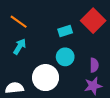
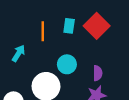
orange line: (19, 22) -> (43, 31), moved, turned 54
cyan rectangle: (65, 31) -> (69, 26), moved, turned -64

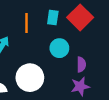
cyan circle: (67, 64) -> (59, 48), moved

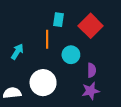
cyan rectangle: (53, 17) -> (59, 20), moved
orange line: (27, 23) -> (47, 39), moved

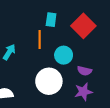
purple semicircle: (92, 70) -> (84, 71), turned 104
white circle: (43, 83) -> (49, 81), moved

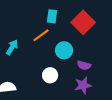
orange line: (40, 39) -> (41, 35), turned 54
white circle: (49, 81) -> (50, 75), size x0.6

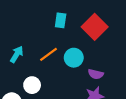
orange line: (41, 35) -> (48, 54), moved
white circle: (50, 75) -> (32, 85), moved

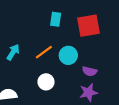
red square: (95, 27) -> (88, 26), turned 35
white circle: (32, 85) -> (46, 82), moved

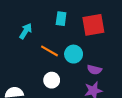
cyan arrow: (13, 52) -> (26, 31), moved
orange line: (44, 52) -> (50, 51), turned 66

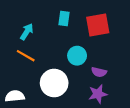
orange line: (50, 51) -> (26, 56), moved
white circle: (52, 80) -> (54, 83), size x1.6

